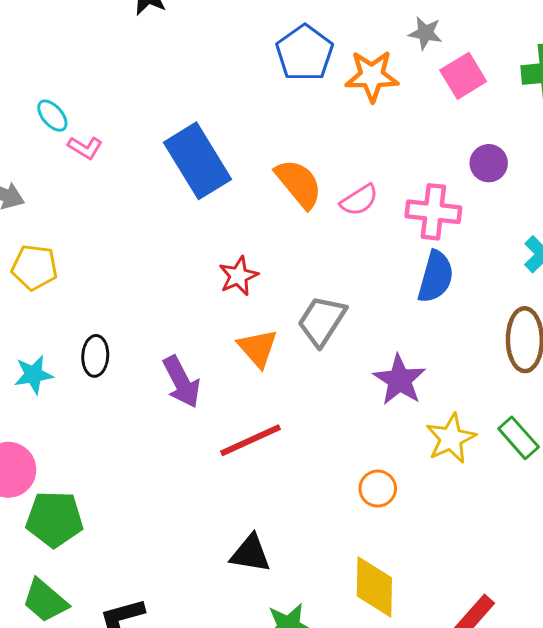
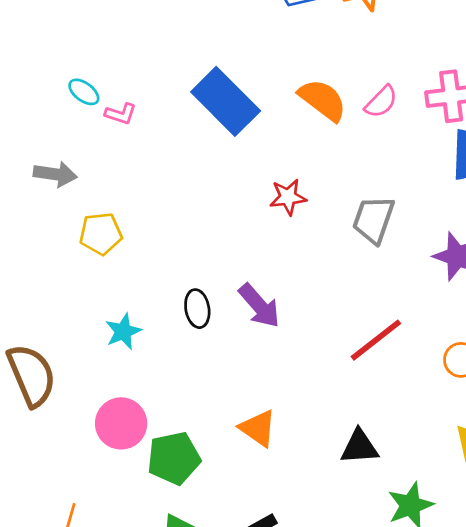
red star: (238, 276) -> (288, 197), turned 30
orange triangle: (258, 348) -> (258, 428), moved
black ellipse: (95, 356) -> (197, 309), moved
red line: (251, 440) -> (376, 340), moved

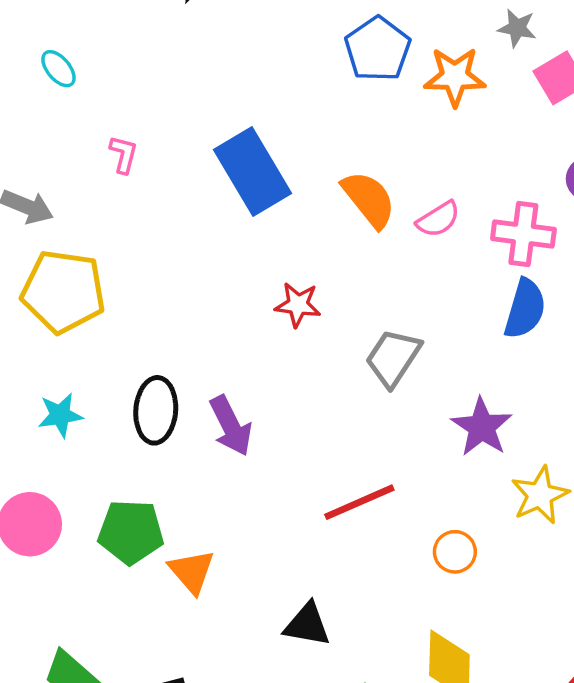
cyan ellipse: (84, 92) -> (58, 69), moved
pink L-shape: (121, 114) -> (123, 154), turned -108
yellow pentagon: (101, 234) -> (63, 291), size x1.6
black ellipse: (197, 309) -> (156, 410), size x1.4
green pentagon: (174, 458) -> (131, 532), moved

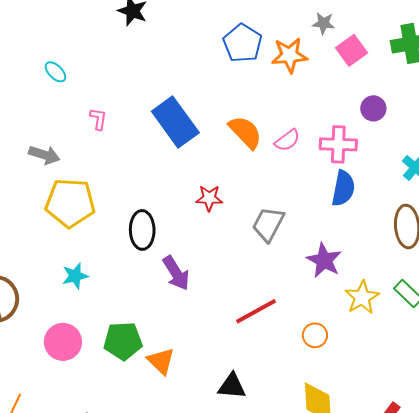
black ellipse: (156, 410) -> (142, 230), moved

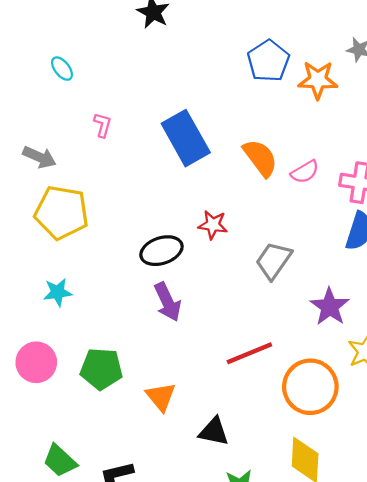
black ellipse: (142, 230) -> (161, 251), moved, turned 66
orange circle: (315, 335) -> (310, 387), size x2.0
orange triangle: (161, 361) -> (161, 397), moved

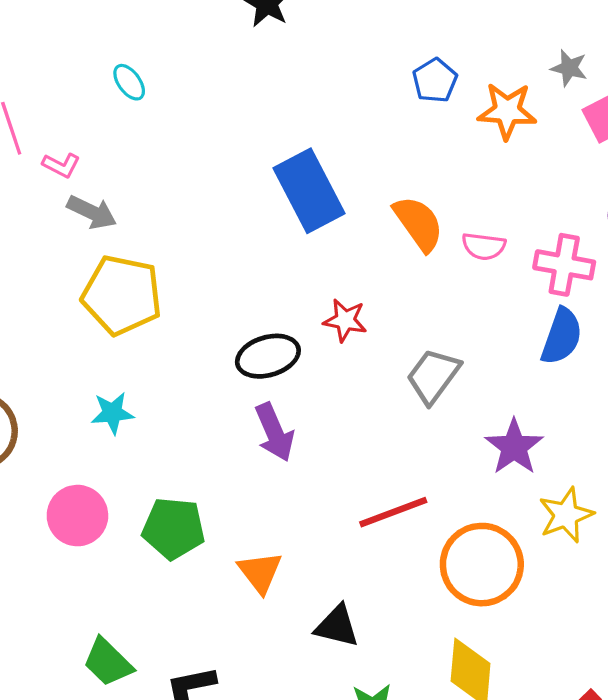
blue pentagon: (268, 61) -> (435, 81), size x0.7
pink L-shape: (103, 125) -> (61, 165), moved, turned 100
pink semicircle: (305, 172) -> (484, 246), turned 36

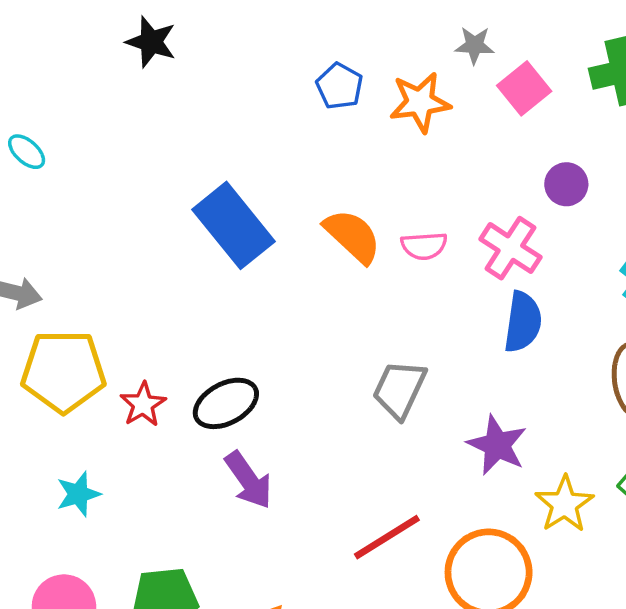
pink cross: (564, 265) -> (510, 248), turned 34
red star: (345, 320) -> (143, 404), moved, turned -30

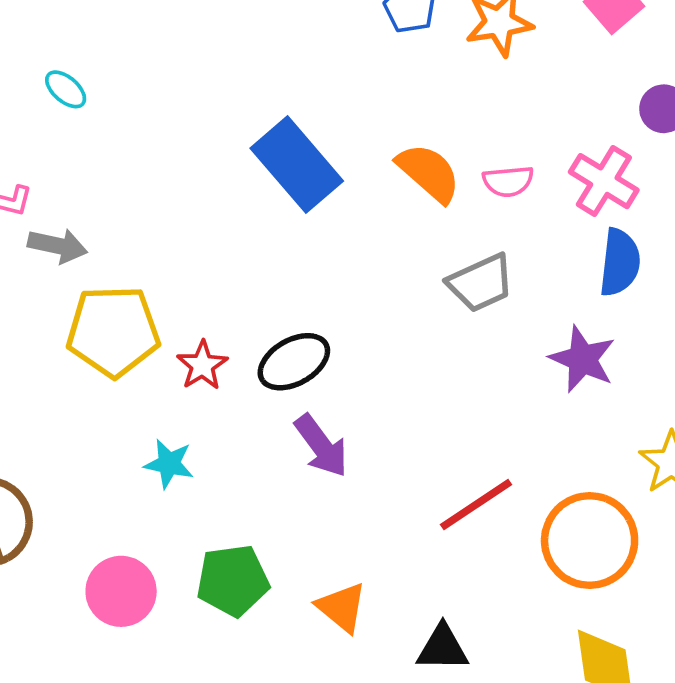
gray trapezoid: (399, 389) -> (481, 283), moved, turned -138
purple star: (497, 445) -> (583, 359), moved
cyan star: (78, 494) -> (169, 464), moved, turned 30

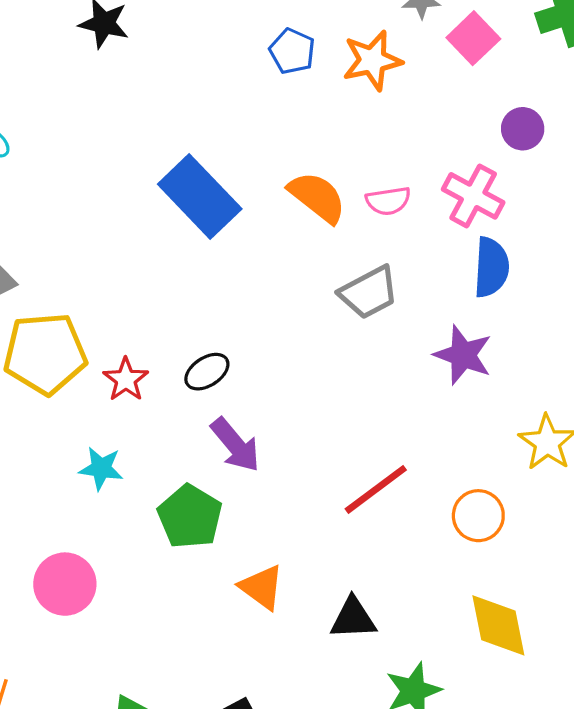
black ellipse: (294, 362) -> (207, 372), size x0.7
orange circle: (590, 540) -> (478, 516), size x0.6
green pentagon: (233, 580) -> (190, 517), moved, turned -30

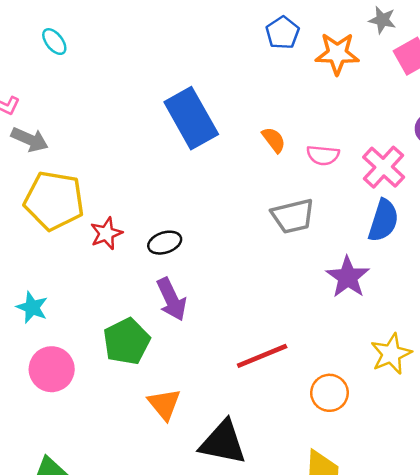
orange semicircle: (317, 197) -> (274, 140), size x0.6
cyan star: (101, 468) -> (32, 307), moved
pink circle: (65, 584) -> (52, 369), moved
black triangle: (353, 618) -> (223, 442), size x1.4

